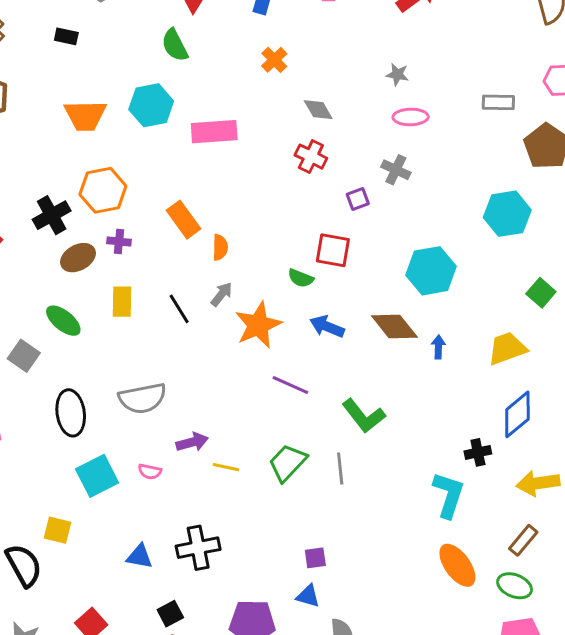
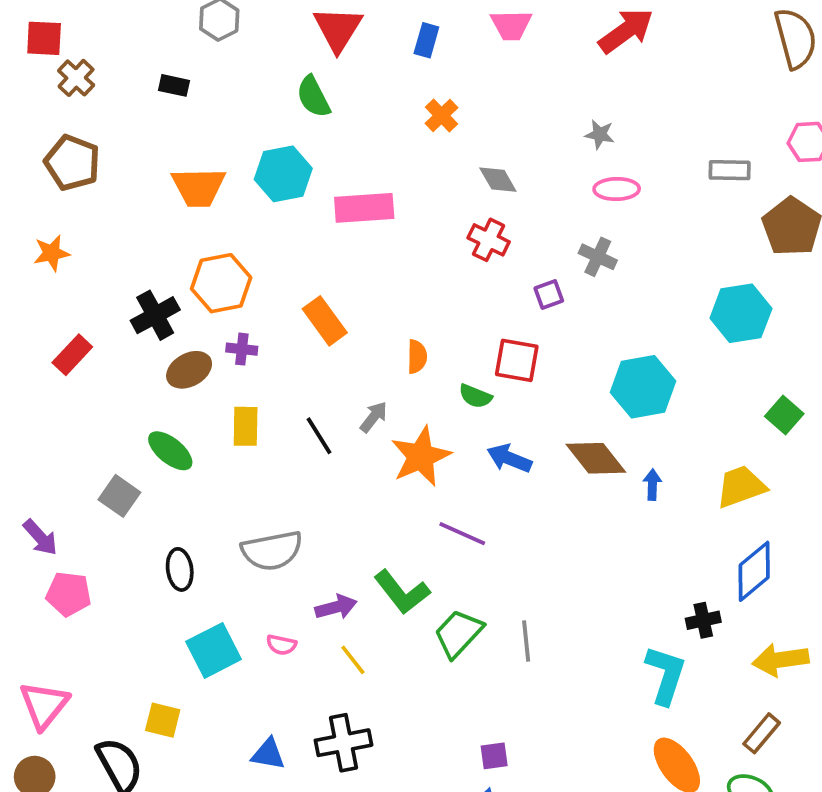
orange semicircle: (220, 247) -> (417, 357), moved
black ellipse: (71, 413) -> (180, 569), size x0.7
green L-shape: (364, 416) -> (402, 592), moved
yellow line: (226, 467) -> (353, 660), moved, turned 40

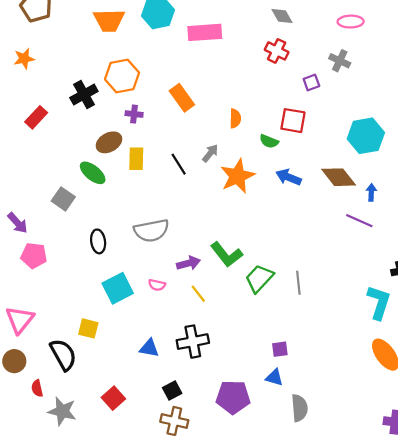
brown ellipse: (189, 370) -> (109, 142), moved
purple line: (462, 534) -> (359, 221), moved

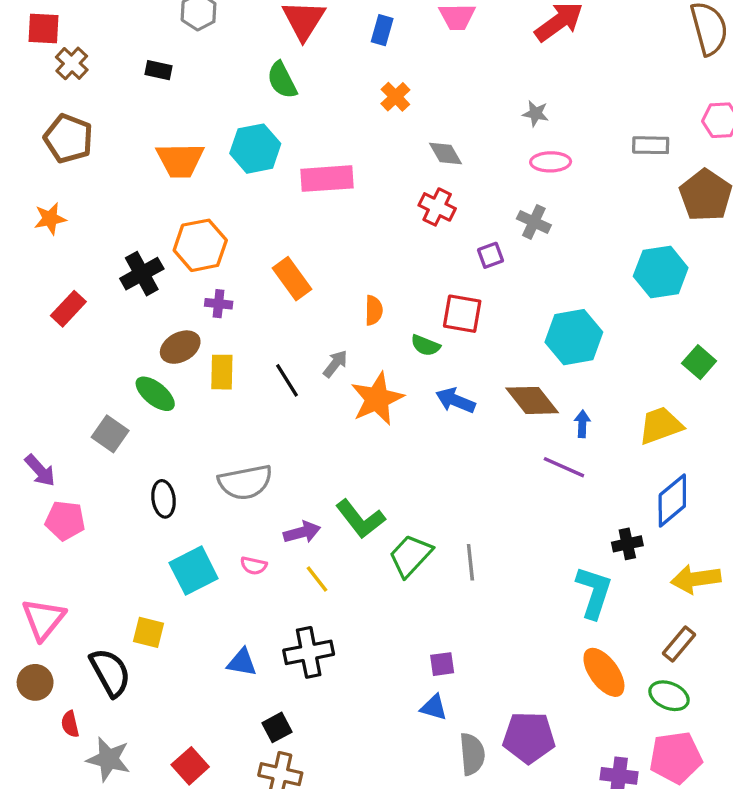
purple pentagon: (233, 397) -> (529, 737), moved
red square: (113, 398) -> (190, 766), moved

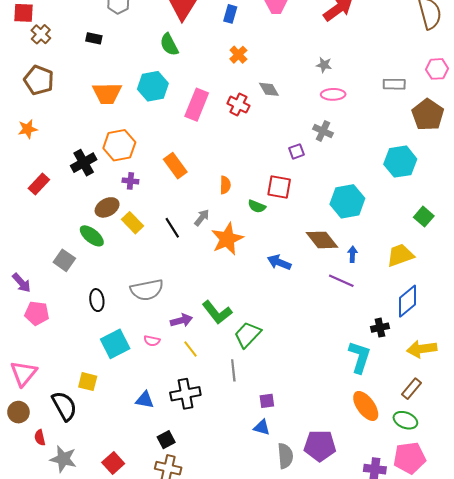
pink rectangle: (327, 179) -> (197, 105), turned -64
red cross: (437, 207) -> (238, 105), moved
yellow rectangle: (222, 372) -> (133, 223), turned -45
blue arrow: (455, 400) -> (279, 262), moved
gray line: (470, 562) -> (233, 370), moved

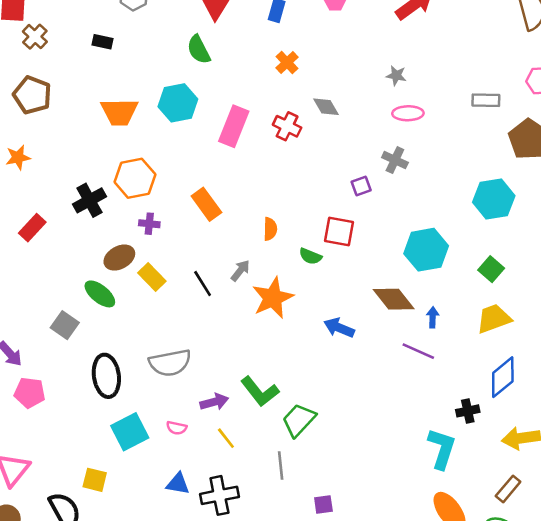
green square: (424, 217) -> (491, 269), moved
black ellipse: (97, 300) -> (106, 376), size x1.5
blue triangle: (145, 400) -> (178, 484), moved

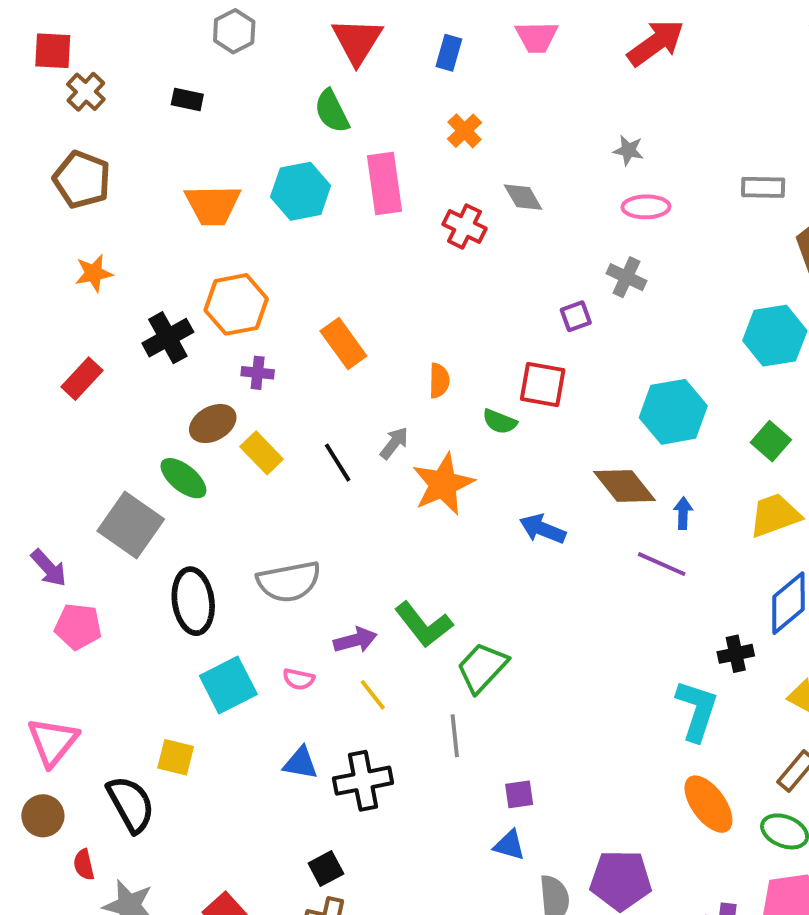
pink rectangle: (234, 126) -> (384, 183), moved, turned -30
orange star: (18, 157) -> (94, 273), moved
gray square: (65, 325) -> (131, 525), size x1.5

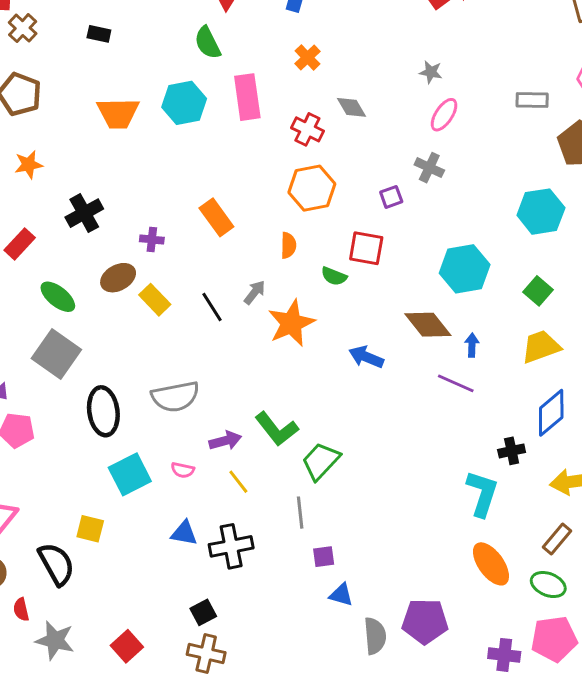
pink ellipse: (646, 207) -> (444, 115), turned -56
orange hexagon: (236, 304) -> (312, 188), moved
green ellipse: (183, 478) -> (58, 297), moved
purple square: (519, 794) -> (324, 557), moved

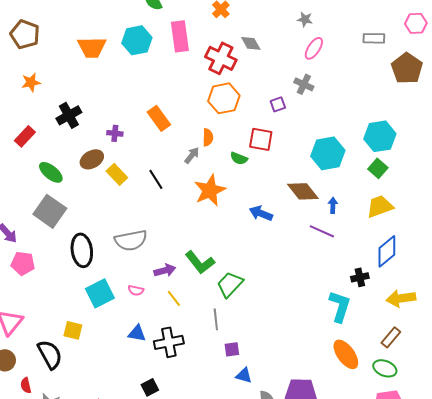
red cross: (307, 129) -> (221, 58), size x1.4
cyan hexagon: (541, 212) -> (380, 136), moved
gray arrow: (255, 292) -> (192, 155), moved

